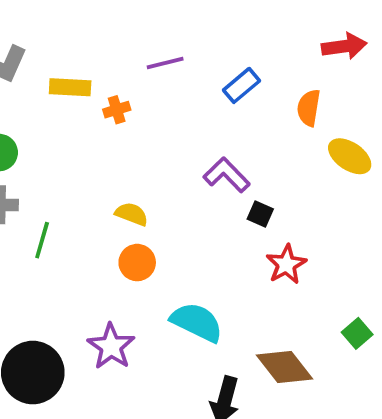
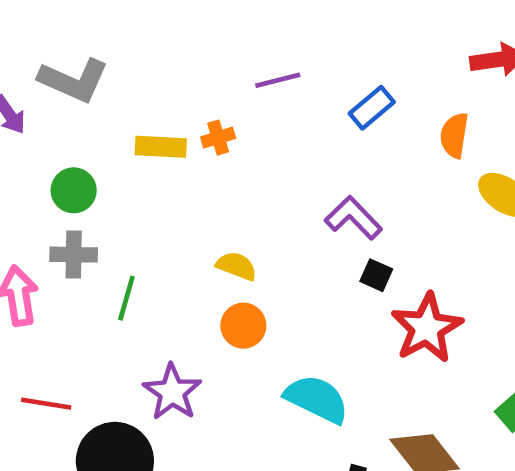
yellow rectangle: (70, 87) -> (161, 147), moved
black square: (260, 214) -> (376, 275), moved
red star: (286, 264) -> (427, 328), size x1.4
purple star: (111, 346) -> (172, 392), moved

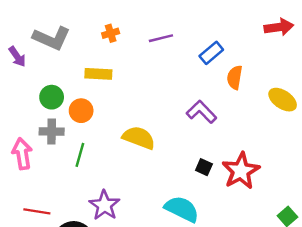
orange semicircle: (454, 135) -> (235, 77), moved
orange cross: (218, 138) -> (111, 33), moved
yellow semicircle: (236, 266) -> (139, 138), size x1.5
black square: (376, 275) -> (204, 167), moved
orange circle: (243, 326) -> (81, 111), moved

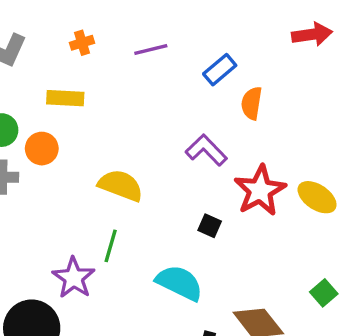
yellow ellipse: (283, 100) -> (317, 197), moved
green line: (80, 155) -> (111, 246), moved
red star: (241, 171) -> (260, 190), moved

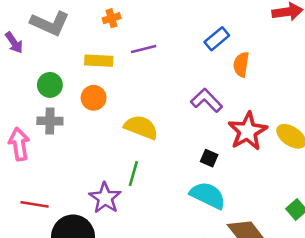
purple line: (151, 49) -> (144, 49), moved
orange circle: (42, 149) -> (94, 98), moved
cyan semicircle: (179, 283) -> (208, 195), moved

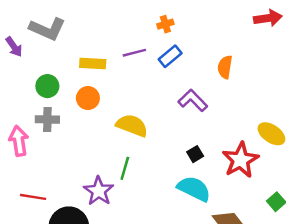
orange cross: (112, 18) -> (165, 24), moved
blue rectangle: (217, 39) -> (170, 56), moved
red star: (248, 131) -> (240, 160), moved
black square: (209, 158) -> (195, 154), turned 35

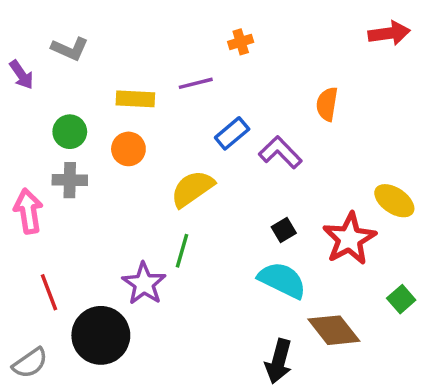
gray L-shape: (47, 29) -> (70, 49), size x0.7
blue rectangle: (170, 56) -> (232, 133), moved
yellow semicircle: (132, 125) -> (192, 189), turned -56
red line: (33, 197) -> (49, 292), turned 60

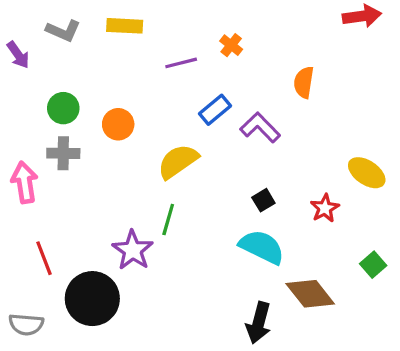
orange cross: (241, 42) -> (231, 45), moved, turned -35
yellow rectangle: (135, 99) -> (125, 26), moved
red star: (349, 239) -> (325, 208), size x0.6
gray semicircle: (30, 363) -> (26, 324), turned 40

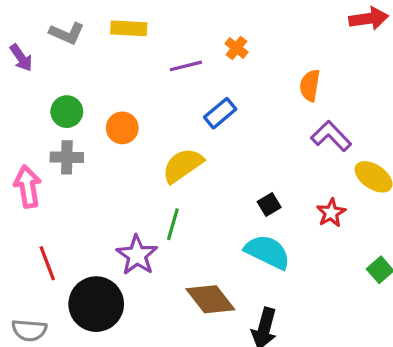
purple L-shape: (260, 127) -> (331, 136), moved
brown diamond: (310, 294) -> (210, 299), moved

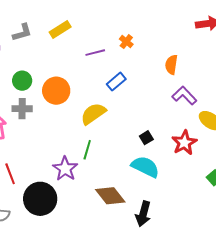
yellow rectangle: (129, 28) -> (60, 30), turned -35
gray L-shape: (67, 33) -> (22, 33), turned -40
orange circle: (122, 128) -> (56, 91), size x1.4
red star: (331, 213) -> (184, 143), size x1.4

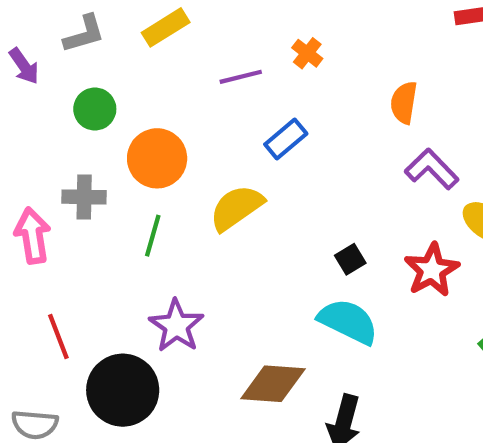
green circle: (22, 81) -> (95, 109), moved
green line: (87, 150) -> (153, 236), moved
brown diamond: (110, 196) -> (273, 384), turned -48

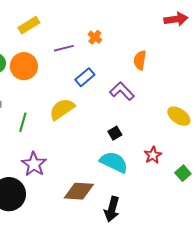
orange circle: (157, 158) -> (24, 66), moved
purple L-shape: (432, 169) -> (122, 91), moved
red star: (432, 270) -> (153, 155), moved, size x0.7

